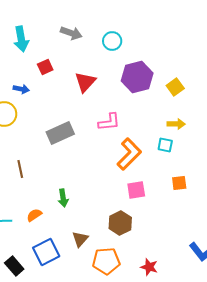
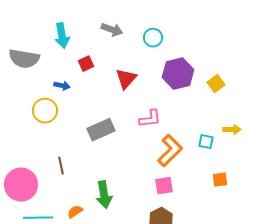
yellow arrow: (176, 124) -> (232, 130), moved
pink square: (136, 190) -> (164, 186), moved
green arrow: (63, 198) -> (104, 195), size x1.5

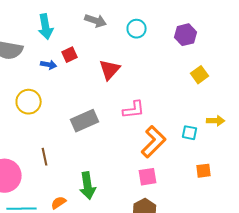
purple hexagon: (178, 74) -> (186, 35), moved, size x0.7
blue arrow: (62, 86) -> (49, 65), moved

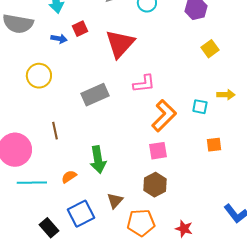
red triangle: (110, 70) -> (120, 44), size x1.4

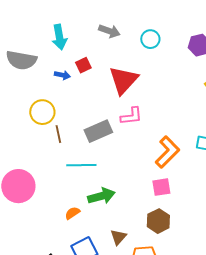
pink L-shape: (144, 84) -> (131, 116), moved
brown line: (55, 131) -> (58, 134), moved
green arrow: (98, 160) -> (101, 196), turned -96
cyan line: (32, 183) -> (81, 165), moved

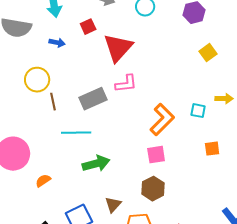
red square: (83, 65) -> (88, 27), moved
orange semicircle: (72, 213) -> (43, 181), moved

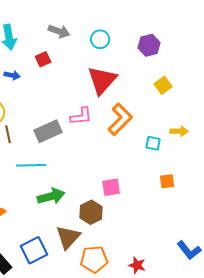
red triangle: (118, 48) -> (102, 80), moved
orange L-shape: (162, 120) -> (120, 119), moved
brown hexagon: (153, 189) -> (91, 212), moved
brown triangle: (113, 205) -> (68, 237), size x1.5

